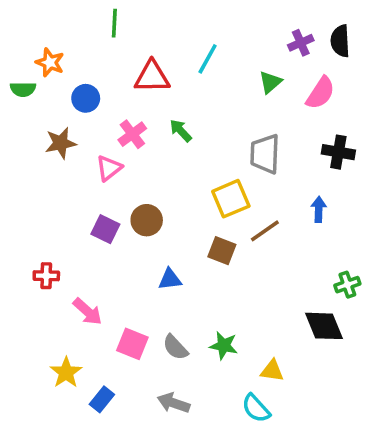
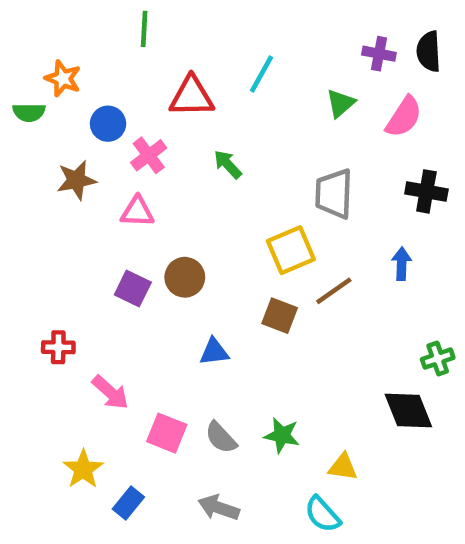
purple cross: (301, 43) -> (379, 54), turned 35
pink cross: (132, 134) -> (149, 155), moved
pink triangle: (109, 168) -> (137, 212), turned 40

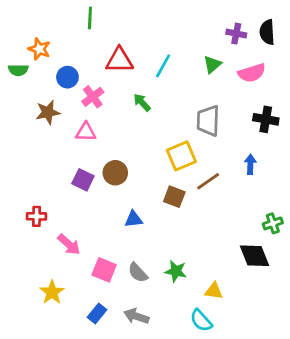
cyan line: (262, 74) -> (163, 66), moved
pink semicircle: (404, 117) -> (252, 73), turned 40
blue rectangle: (128, 503) -> (97, 313), moved

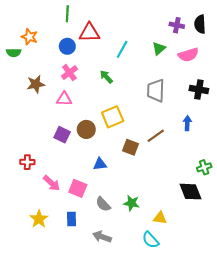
red triangle: (120, 60) -> (89, 33), moved
blue circle: (67, 77) -> (67, 46), moved
yellow square: (181, 156) -> (113, 117), moved
pink square: (104, 270) -> (78, 188), moved
blue rectangle: (97, 313) -> (72, 219), moved, turned -40

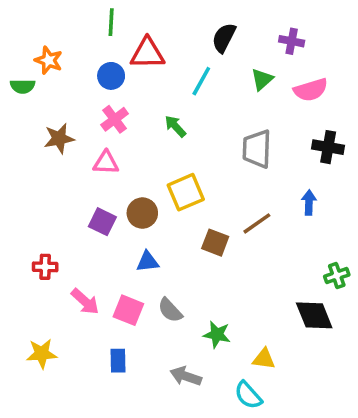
black semicircle: (200, 24) -> (224, 38), moved, turned 30
blue triangle: (100, 164) -> (148, 262), moved
gray semicircle: (103, 204) -> (170, 310), moved
yellow star: (39, 219) -> (42, 354), moved, turned 30
gray arrow: (102, 237) -> (186, 376), moved

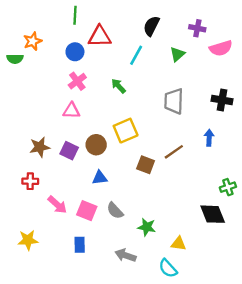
orange star: (49, 60) -> (33, 41), turned 30
pink semicircle: (311, 90) -> (221, 48), moved
brown star: (59, 138) -> (40, 147), moved

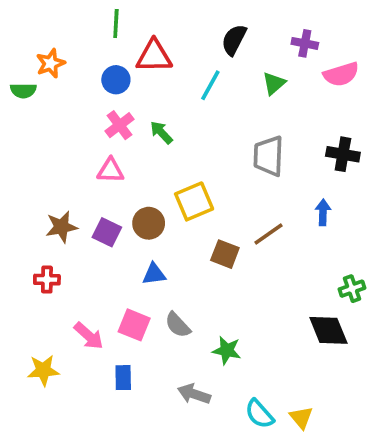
green arrow: (118, 86) -> (161, 132), moved
pink arrow: (57, 205) -> (89, 336), moved
yellow triangle: (179, 244) -> (301, 418), moved, turned 42

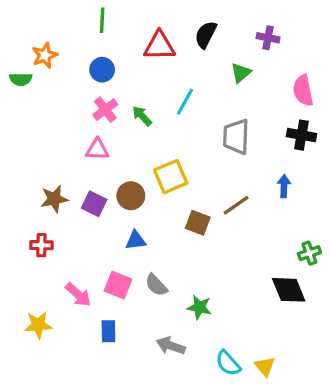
red triangle: (154, 56) -> (160, 46), moved
pink semicircle: (341, 74) -> (303, 90), moved, turned 96
cyan line: (210, 85) -> (185, 102), moved

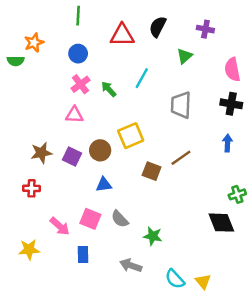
blue arrow: (284, 186) -> (227, 143), moved

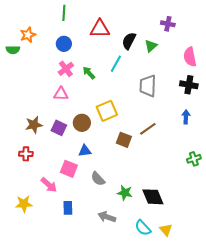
black semicircle: (158, 27) -> (129, 41), moved
pink square: (90, 219) -> (69, 169), moved
black diamond: (221, 223) -> (153, 197), moved

